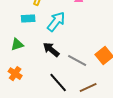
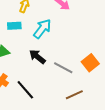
black line: (58, 83) -> (25, 90), moved

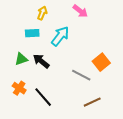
black arrow: (37, 57) -> (41, 61), moved
orange square: (90, 63) -> (101, 62), moved

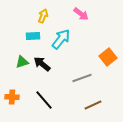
orange square: (101, 62) -> (108, 57), moved
gray line: (81, 75) -> (82, 78), turned -48
orange cross: (19, 88) -> (12, 97), moved, turned -32

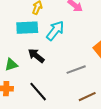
cyan rectangle: (33, 36) -> (27, 28), size x1.5
green triangle: (22, 62) -> (11, 65), moved

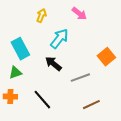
cyan rectangle: (27, 28) -> (20, 49), moved, turned 65
black arrow: (36, 56) -> (53, 64), moved

